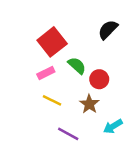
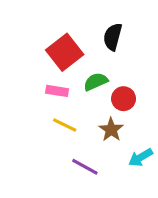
black semicircle: (108, 30) -> (113, 37), moved, turned -30
green semicircle: (77, 66) -> (96, 82), turned -66
pink rectangle: (46, 73) -> (57, 91), turned 35

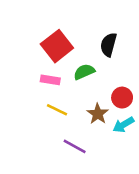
black semicircle: (113, 37) -> (109, 45), moved
red circle: (124, 99) -> (122, 98), moved
cyan arrow: (141, 157) -> (123, 125), moved

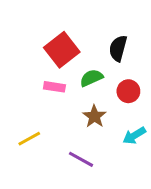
red circle: (122, 98) -> (128, 91), moved
yellow line: (57, 110) -> (29, 139), moved, turned -55
brown star: (98, 114) -> (94, 116), moved

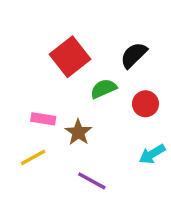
black semicircle: (118, 48) -> (134, 55), turned 30
pink rectangle: (54, 87) -> (43, 119), moved
brown star: (94, 116) -> (78, 132), moved

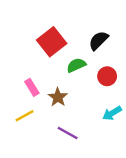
pink rectangle: (43, 119) -> (32, 87), turned 49

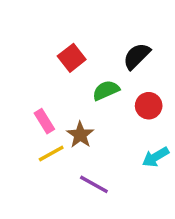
red square: (52, 42) -> (72, 58), size x0.7
yellow line: (24, 116) -> (51, 154), moved

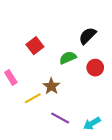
red square: (72, 58) -> (35, 46), moved
pink rectangle: (44, 121) -> (11, 77), moved
cyan arrow: (155, 157) -> (92, 123), moved

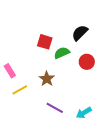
red square: (35, 46) -> (45, 42), moved, turned -35
yellow line: (33, 98) -> (20, 90), moved

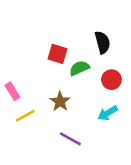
black semicircle: (80, 33) -> (102, 42), turned 120
cyan arrow: (84, 113) -> (108, 113), moved

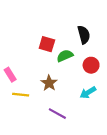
yellow line: (25, 116) -> (21, 95), turned 35

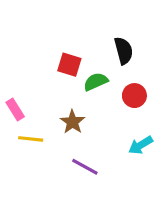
cyan arrow: (88, 92) -> (141, 145), moved

